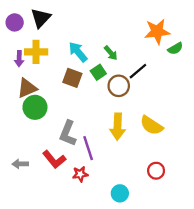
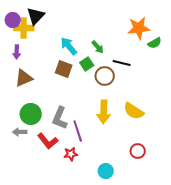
yellow cross: (36, 52) -> (24, 28), moved
black line: (138, 71) -> (122, 63), turned 54
green circle: (35, 107) -> (31, 114), moved
gray arrow: (20, 164) -> (20, 132), moved

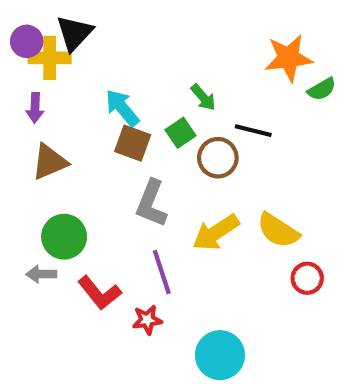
cyan arrow: (69, 46) -> (122, 108), moved
yellow arrow: (104, 112) -> (216, 233), turned 55
gray L-shape: (60, 118) -> (151, 203), moved
red circle: (138, 151) -> (307, 278), moved
cyan circle: (106, 171) -> (220, 355), size x1.5

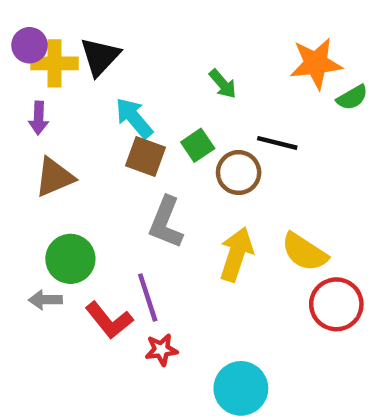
black triangle: (74, 33) -> (100, 57), moved
green arrow: (203, 97) -> (223, 84), moved
yellow arrow: (216, 233) -> (236, 254), turned 141
purple line: (162, 272) -> (148, 297), moved
red circle: (307, 278) -> (336, 304), size x1.5

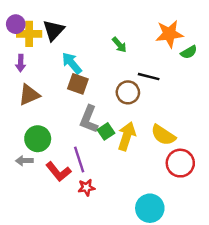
green square: (198, 145) -> (106, 131), moved
cyan circle: (241, 388) -> (150, 208), moved

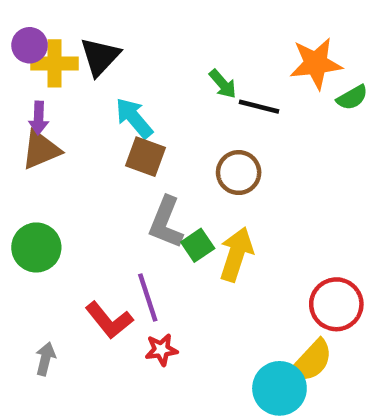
black line: (149, 77) -> (259, 107), moved
brown triangle: (29, 95) -> (41, 150), moved
yellow semicircle: (163, 135) -> (311, 361), moved, turned -80
green circle: (38, 139) -> (36, 247), moved
gray arrow: (24, 161) -> (45, 359), moved, turned 105

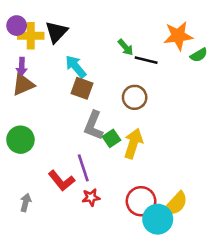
red circle: (336, 304) -> (141, 201), moved

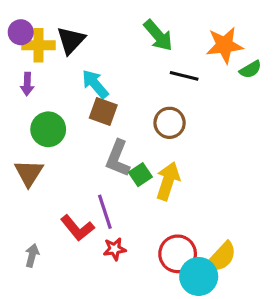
green arrow: (126, 47) -> (158, 35), moved, size x1.5
brown triangle: (23, 85) -> (29, 173), moved, turned -35
green circle: (20, 140) -> (48, 129), moved

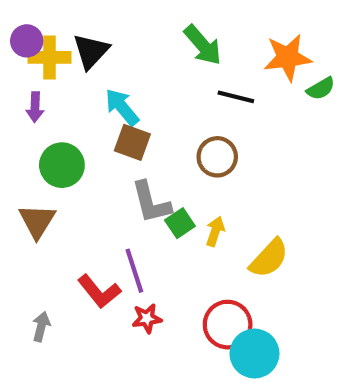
gray L-shape: (118, 158) -> (151, 202), turned -36
yellow arrow: (168, 181) -> (215, 231), size x0.6
yellow semicircle: (221, 257) -> (269, 258), moved

